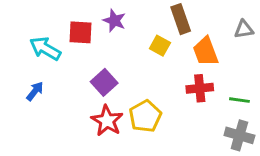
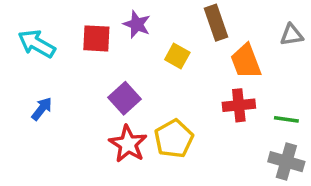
yellow square: (160, 46) -> (177, 56), moved
cyan arrow: (45, 49) -> (37, 44), moved

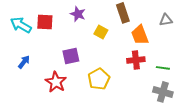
red square: (96, 38) -> (45, 22), moved
purple square: (125, 98) -> (71, 56), turned 30
red star: (128, 144) -> (56, 82), moved

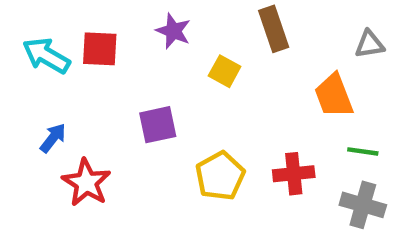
orange trapezoid: (140, 35) -> (334, 96), moved
red cross: (136, 60) -> (294, 174), moved
red star: (56, 82) -> (86, 183), moved

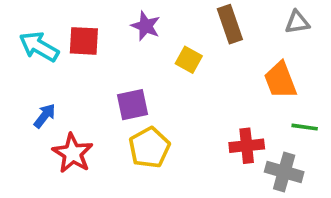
gray triangle: (369, 44) -> (297, 22), moved
yellow pentagon: (220, 176) -> (149, 148), moved
gray cross: (363, 205) -> (284, 172), moved

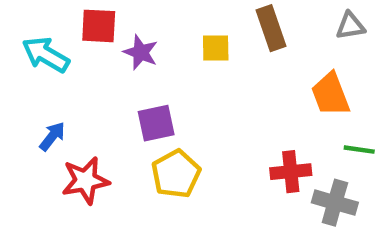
purple star: (146, 26) -> (141, 52), moved
red square: (84, 41) -> (99, 26), moved
yellow square: (189, 60) -> (216, 48), moved, turned -30
red star: (73, 153) -> (85, 180), turned 30

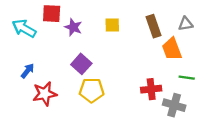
gray triangle: (350, 26) -> (186, 24), moved
brown rectangle: (271, 28) -> (153, 26), moved
purple square: (156, 123) -> (81, 64), turned -36
yellow pentagon: (176, 174) -> (92, 90), turned 30

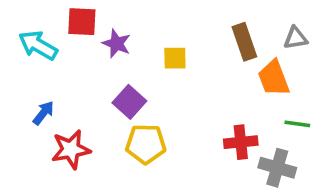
yellow square: (112, 25) -> (175, 58), moved

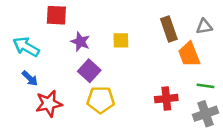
purple star: (117, 44) -> (80, 42), moved
cyan arrow: (38, 45) -> (26, 47), moved
blue arrow: (43, 113) -> (30, 78), turned 96
gray cross: (277, 168) -> (205, 114), moved, turned -35

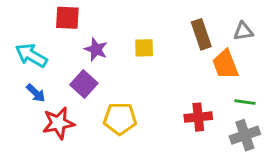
purple square: (89, 71) -> (84, 84), moved

